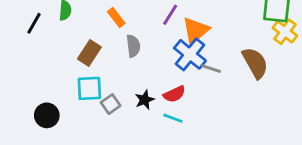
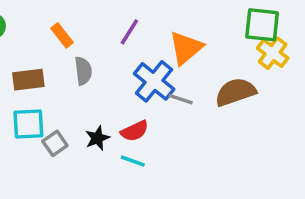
orange triangle: (196, 30) -> (186, 48), moved
brown rectangle: (89, 53) -> (28, 80), turned 50
brown semicircle: (255, 63) -> (235, 92), turned -80

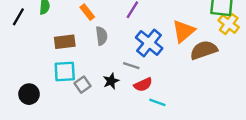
orange triangle: (186, 48) -> (184, 31), moved
gray line: (181, 99) -> (131, 66), moved
red semicircle: (135, 131) -> (143, 85), moved
cyan line: (133, 161) -> (157, 102), moved

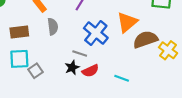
yellow cross: (229, 24) -> (168, 50), moved
black star: (111, 81) -> (72, 67), moved
cyan line: (157, 102) -> (122, 78), moved

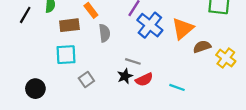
brown rectangle: (19, 32) -> (69, 25), moved
blue cross: (96, 33) -> (150, 25), moved
brown semicircle: (145, 39) -> (202, 47), size x0.7
cyan square: (19, 59) -> (66, 55), moved

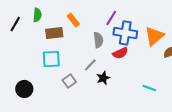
blue cross: (150, 25) -> (125, 33), turned -30
gray semicircle: (105, 33) -> (98, 40), moved
gray line: (133, 61) -> (90, 65), moved, turned -64
red semicircle: (144, 80) -> (120, 53), moved

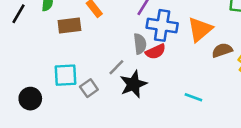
gray semicircle: (98, 40) -> (140, 44), moved
cyan square: (51, 59) -> (66, 75), moved
black star: (103, 78) -> (133, 84), size x1.5

